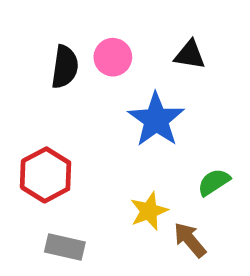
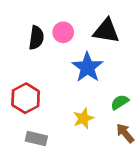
black triangle: (190, 55) -> (106, 31), size x1.5
brown arrow: (190, 240) -> (125, 133), moved

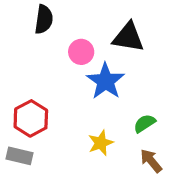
pink circle: (63, 32) -> (81, 52), moved
black semicircle: (36, 38) -> (44, 19), moved
gray rectangle: (36, 139) -> (19, 156), moved

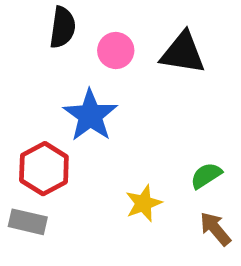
pink circle: (81, 52) -> (116, 51), moved
blue star: (106, 81) -> (90, 115), moved

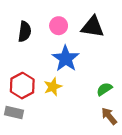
black semicircle: (63, 27) -> (25, 32), moved
blue star: (90, 115) -> (66, 59), moved
yellow star: (144, 203) -> (53, 87), moved

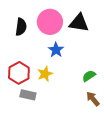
pink circle: (59, 26) -> (50, 22), size x1.6
blue star: (66, 59) -> (56, 50), size x0.7
gray rectangle: (14, 113) -> (28, 95), moved

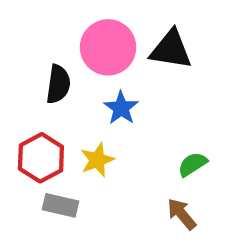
black semicircle: (21, 27) -> (58, 84), moved
brown arrow: (93, 99) -> (182, 214), moved

